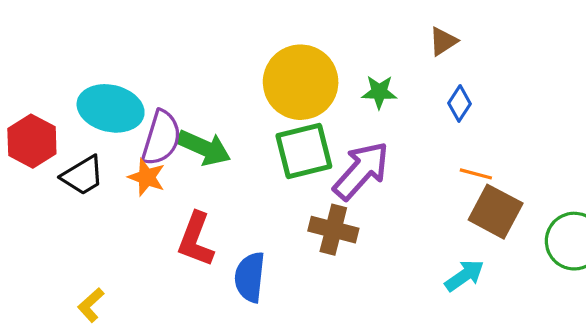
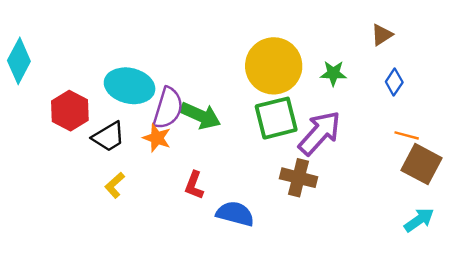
red L-shape: (196, 239) -> (194, 185), size x0.7
cyan arrow: (464, 276) -> (419, 220), moved
blue semicircle: (250, 277) -> (235, 214), turned 99
yellow L-shape: (91, 305) -> (115, 185), moved

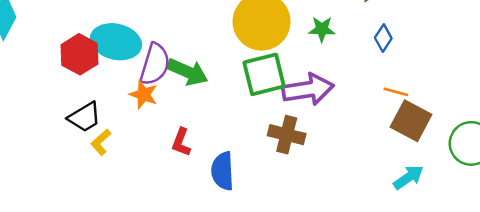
red hexagon: (70, 111) -> (79, 54), moved
purple arrow: (320, 133) -> (308, 89), turned 39
black trapezoid: (108, 137) -> (85, 117), moved
blue semicircle: (235, 214) -> (223, 171), turned -108

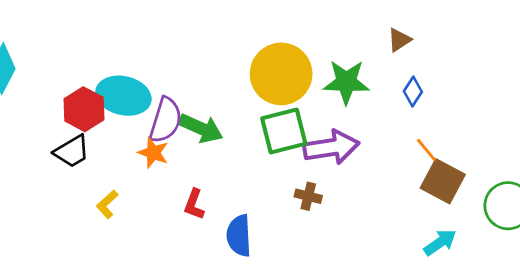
green star: (322, 29) -> (346, 82), size x1.6
orange line: (396, 92) -> (426, 150), turned 35
black trapezoid: (85, 117) -> (72, 151), moved
brown cross: (287, 135) -> (308, 196), size x0.7

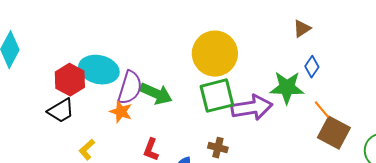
green star: (346, 82) -> (287, 88), moved
brown cross: (308, 196) -> (218, 148), moved

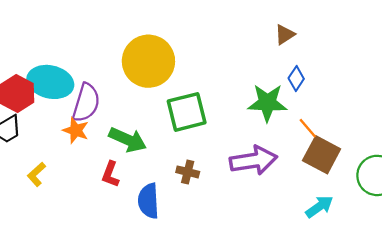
yellow circle: (215, 54) -> (148, 61), moved
green arrow: (156, 94) -> (128, 140), moved
purple arrow: (252, 108) -> (254, 160), moved

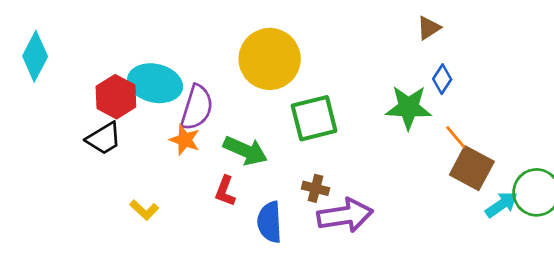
purple arrow: (254, 160) -> (345, 215), moved
yellow L-shape: (36, 174) -> (144, 210), moved, turned -95
cyan arrow: (319, 207) -> (501, 205), moved

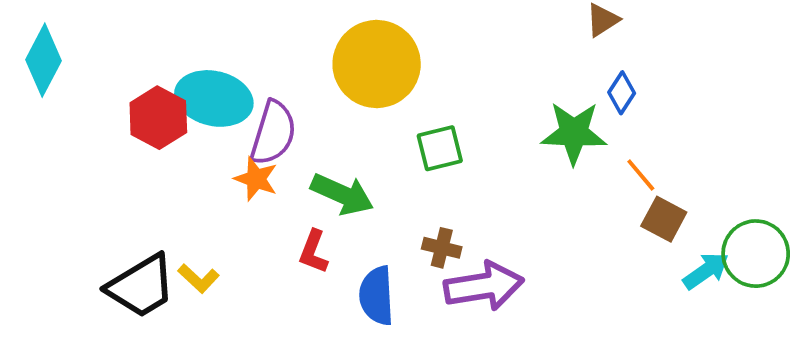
green square: (314, 118) -> (440, 148), size x0.7
black trapezoid: (104, 138) -> (141, 286), moved, size x1.4
brown square: (472, 168) -> (664, 219), size x0.7

